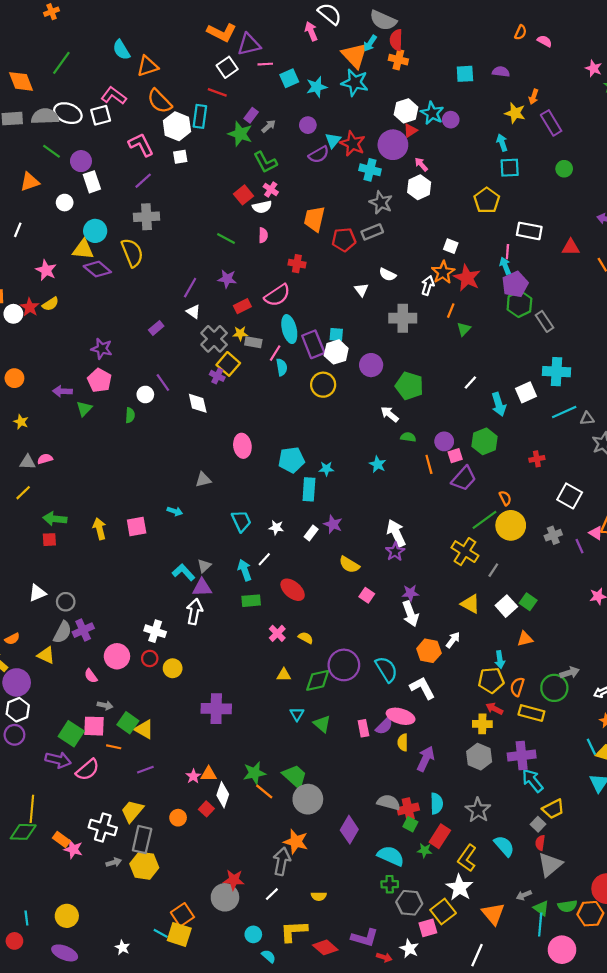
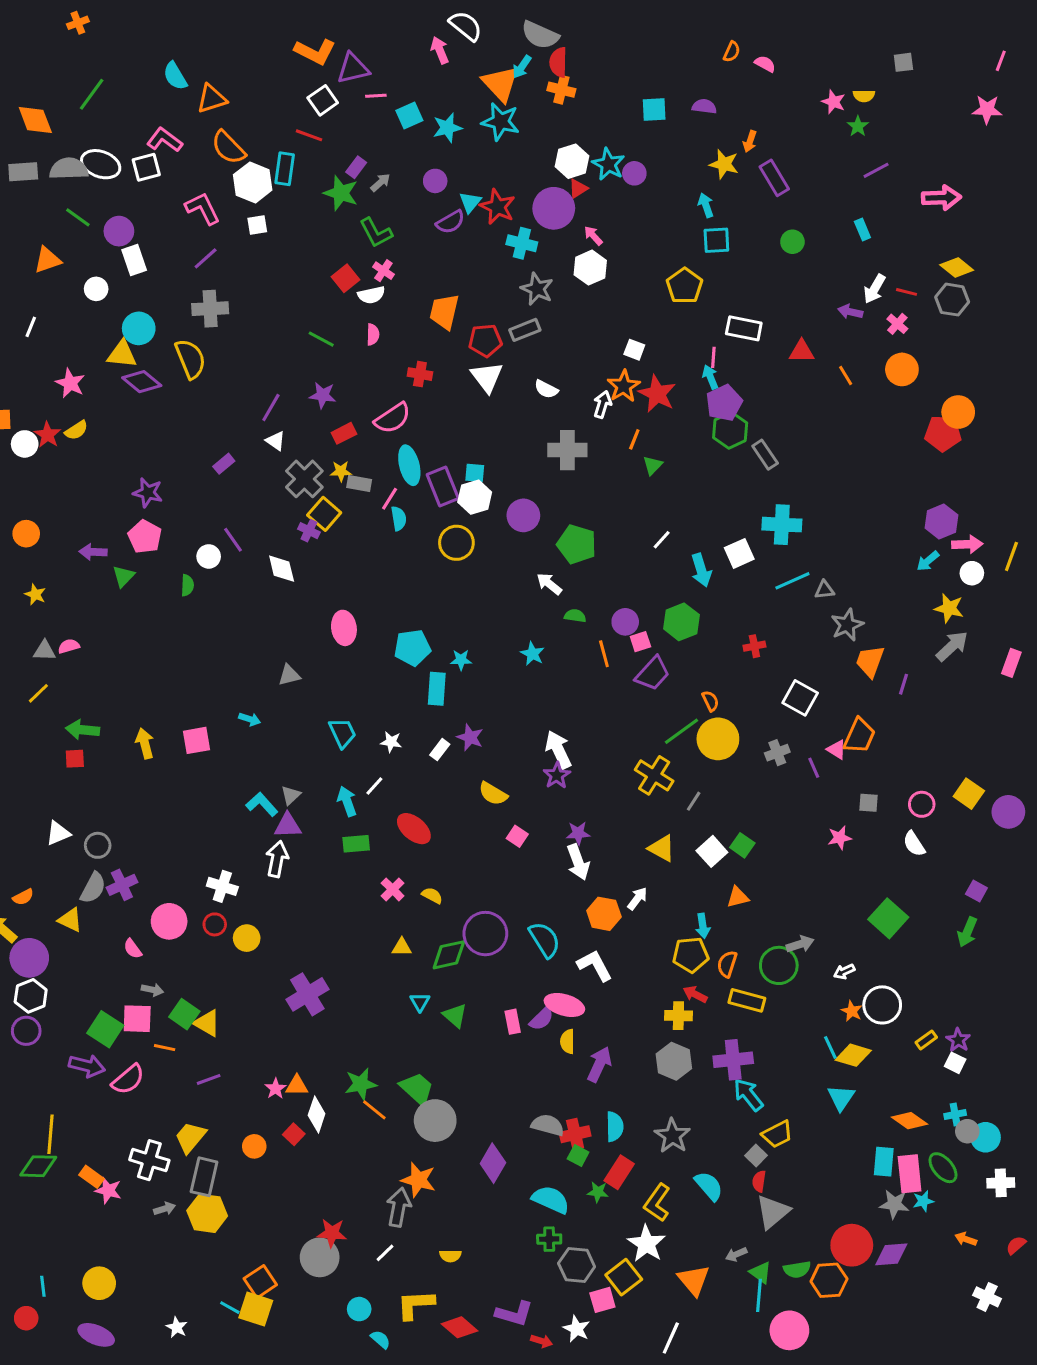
white triangle: (361, 290) -> (487, 377), moved, size x1.6
purple cross: (216, 709) -> (307, 994), turned -32

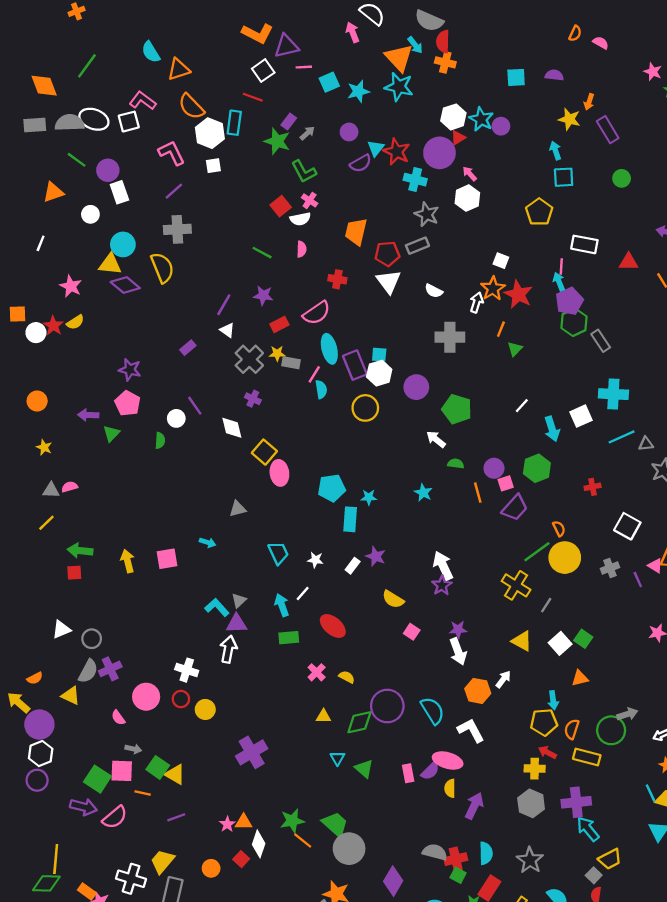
cyan arrow: (522, 67) -> (415, 45), turned -72
yellow square: (324, 514) -> (264, 452), moved

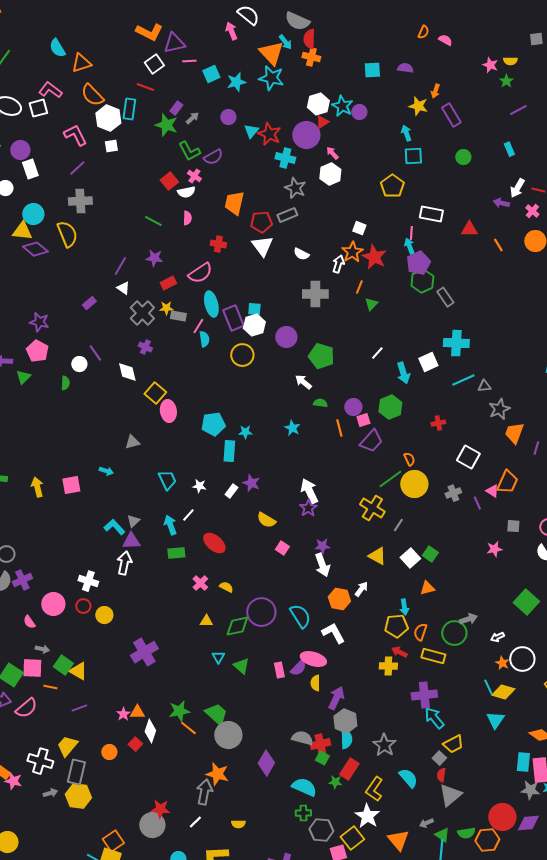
purple semicircle: (361, 163) -> (213, 157), moved
gray hexagon: (531, 803) -> (345, 721), moved

